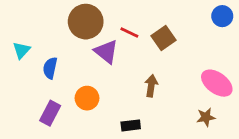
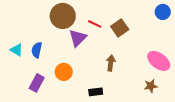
cyan triangle: (21, 50) -> (17, 50), moved, turned -40
purple triangle: (106, 52) -> (78, 38), turned 36

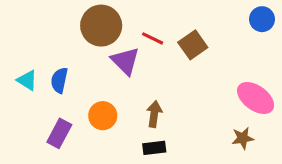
purple triangle: (78, 38) -> (125, 61), turned -30
brown arrow: (111, 63) -> (154, 114), moved

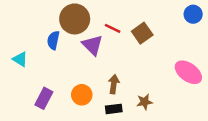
blue semicircle: (59, 80) -> (53, 40), moved
orange circle: (103, 116) -> (82, 95), moved
brown star: (243, 138) -> (145, 102), moved

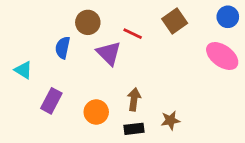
brown circle: (75, 19) -> (88, 22), size x0.7
brown square: (142, 33) -> (175, 21), moved
pink ellipse: (188, 72) -> (222, 56), moved
purple rectangle: (44, 98) -> (51, 101), moved

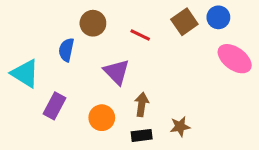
blue circle: (228, 17) -> (218, 17), moved
purple triangle: (109, 53) -> (117, 72), moved
cyan triangle: (23, 70) -> (25, 73), size x1.5

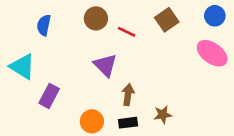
blue circle: (218, 17) -> (215, 16), moved
brown circle: (93, 23) -> (96, 18), moved
blue semicircle: (66, 50) -> (44, 25), moved
orange circle: (102, 118) -> (92, 121), moved

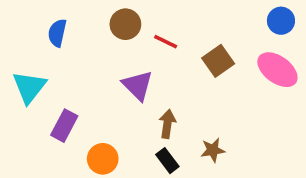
brown square: (167, 20) -> (218, 61), moved
cyan triangle: (22, 67) -> (29, 87), turned 36
orange circle: (92, 121) -> (103, 159), moved
black rectangle: (128, 123) -> (167, 161), turned 60

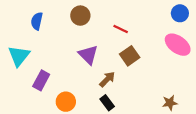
red line: (166, 42) -> (121, 29), moved
brown square: (218, 61) -> (130, 56), moved
brown arrow: (167, 124) -> (107, 79), turned 36
brown star: (213, 150) -> (170, 103), moved

